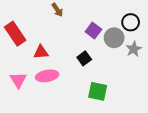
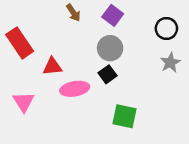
purple square: (93, 31) -> (113, 15), moved
gray circle: (114, 38) -> (110, 48), moved
pink ellipse: (47, 76) -> (75, 89), moved

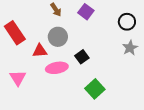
gray circle: (110, 48) -> (58, 37), moved
green square: (124, 116) -> (95, 89), turned 36

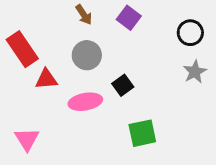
red triangle: (40, 51) -> (46, 79), moved
pink triangle: (18, 78) -> (27, 139), moved
green square: (95, 89) -> (142, 133), turned 30

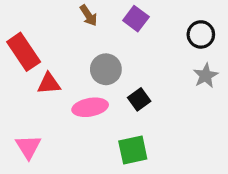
gray circle: (87, 55) -> (106, 69), moved
black square: (123, 85) -> (139, 99), moved
green square: (142, 133) -> (133, 150), moved

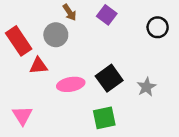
gray circle: (106, 69) -> (56, 35), moved
gray star: (206, 76) -> (146, 87), moved
black square: (139, 99) -> (109, 78), size x1.5

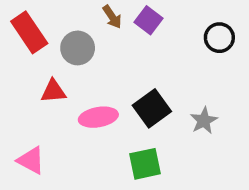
brown arrow: (69, 12) -> (112, 17), moved
red rectangle: (19, 41) -> (29, 32), moved
pink triangle: (22, 115) -> (31, 160), turned -30

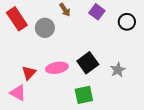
purple square: (148, 20) -> (97, 12), moved
red triangle: (53, 91) -> (29, 73), moved, turned -42

